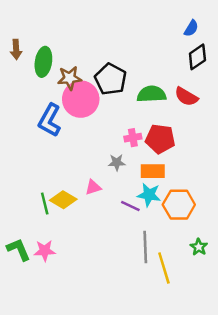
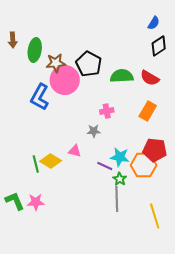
red pentagon: (160, 139) -> (155, 150), moved
orange rectangle: (153, 171) -> (148, 111), moved, turned -60
pink triangle: (93, 187) -> (75, 151), turned 32
green star: (199, 247) -> (120, 179), moved
yellow line: (164, 268) -> (155, 216), moved

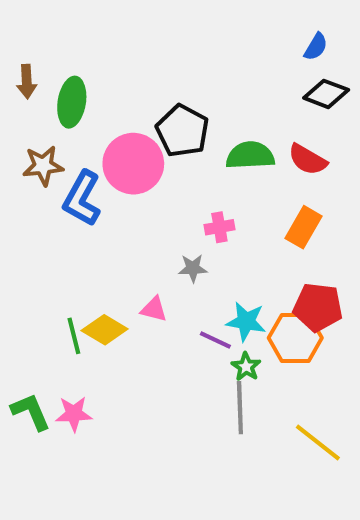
black diamond: (159, 46) -> (326, 94), turned 55
brown star: (56, 63) -> (43, 166), moved
yellow line: (155, 216) -> (318, 443), turned -35

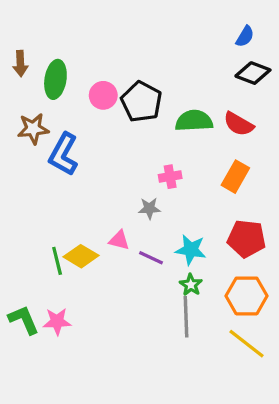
pink circle: (133, 164) -> (103, 95), moved, size x0.6
orange hexagon: (295, 338) -> (247, 296), moved
purple line: (215, 340) -> (151, 258), moved

